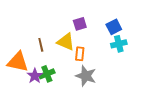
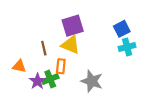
purple square: (80, 24) -> (73, 26), moved, size x1.5
orange rectangle: (80, 54) -> (61, 66), moved
orange triangle: (18, 62) -> (19, 66), size x0.6

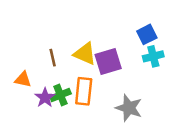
purple square: (73, 26) -> (108, 62), moved
orange rectangle: (61, 66) -> (84, 91), moved, size x1.5
gray star: (92, 81) -> (129, 108), moved

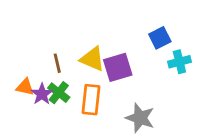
cyan cross: (153, 56) -> (179, 62), moved
green cross: (60, 95) -> (59, 93), moved, turned -30
purple star: (45, 98) -> (42, 94), moved

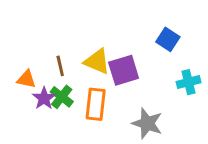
blue square: (160, 38) -> (168, 39), turned -30
cyan cross: (179, 62) -> (188, 82), moved
orange triangle: (25, 87) -> (26, 79), moved

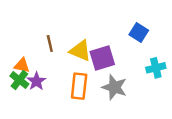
brown line: (60, 66) -> (50, 43), moved
green cross: (62, 97) -> (19, 80), moved
gray star: (147, 123) -> (114, 87), moved

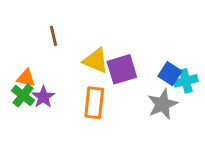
blue square: (139, 33) -> (170, 74), moved
brown line: (50, 43) -> (54, 36), moved
gray star: (114, 87) -> (163, 104), moved, turned 30

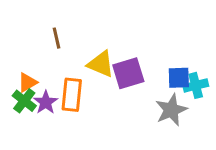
blue square: (170, 74) -> (179, 78), turned -35
orange triangle: (26, 78) -> (27, 82), turned -42
orange rectangle: (94, 103) -> (72, 95), moved

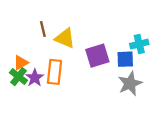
yellow triangle: (101, 64) -> (65, 38), moved
blue square: (179, 78) -> (125, 59), moved
cyan cross: (196, 85) -> (139, 44), moved

